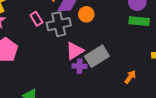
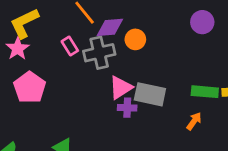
green rectangle: (139, 21) -> (205, 92), moved
gray rectangle: (97, 56) -> (150, 94), turned 45

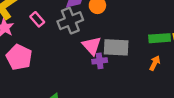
pink rectangle: (70, 46) -> (37, 19), moved
pink triangle: (121, 88) -> (92, 46), turned -30

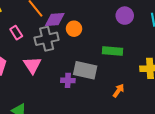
green rectangle: (160, 38) -> (113, 51), moved
pink triangle: (92, 46) -> (32, 65), moved

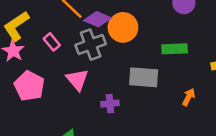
purple diamond: (55, 20) -> (98, 19), turned 35
orange circle: (74, 29) -> (123, 27), size x1.5
purple cross: (68, 80) -> (110, 104), moved

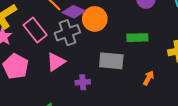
pink rectangle: (52, 42) -> (35, 30), size x1.6
pink triangle: (77, 80) -> (56, 62), turned 36

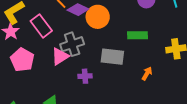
gray cross: (67, 33) -> (72, 44), moved

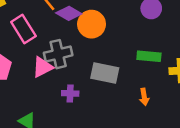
green rectangle: (138, 35) -> (149, 56), moved
orange arrow: (147, 74) -> (144, 97), turned 136

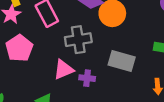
pink triangle: (43, 67) -> (64, 70), moved

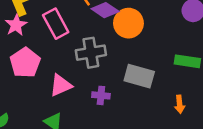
pink triangle: (64, 70) -> (61, 85), moved

